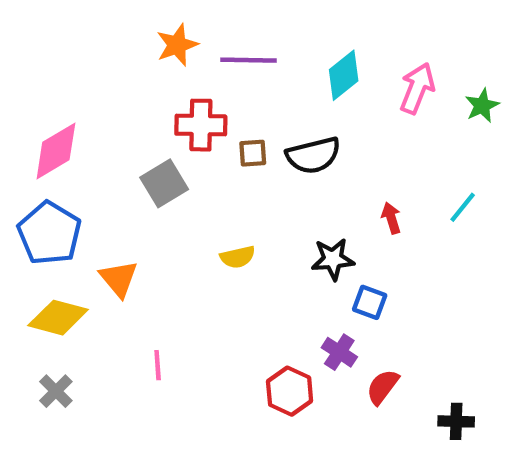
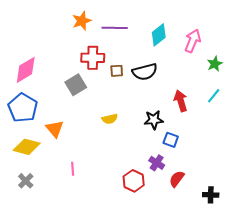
green star: (482, 106) -> (215, 64), moved
red arrow: (391, 218) -> (181, 101), size x1.5

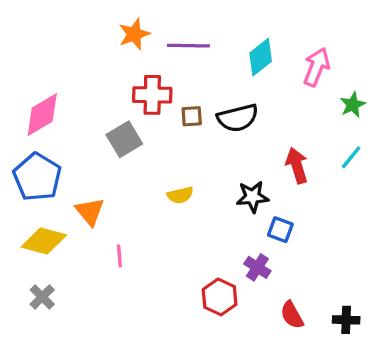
pink line: (73, 169) -> (119, 256), moved
red semicircle: (177, 179) -> (292, 315), moved, turned -66

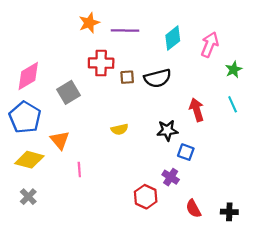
gray square: (124, 139) -> (68, 92), moved
cyan line: (351, 157) -> (233, 104), turned -63

